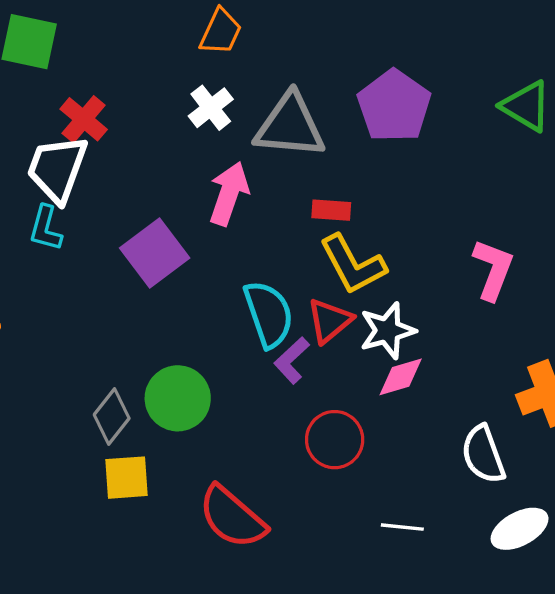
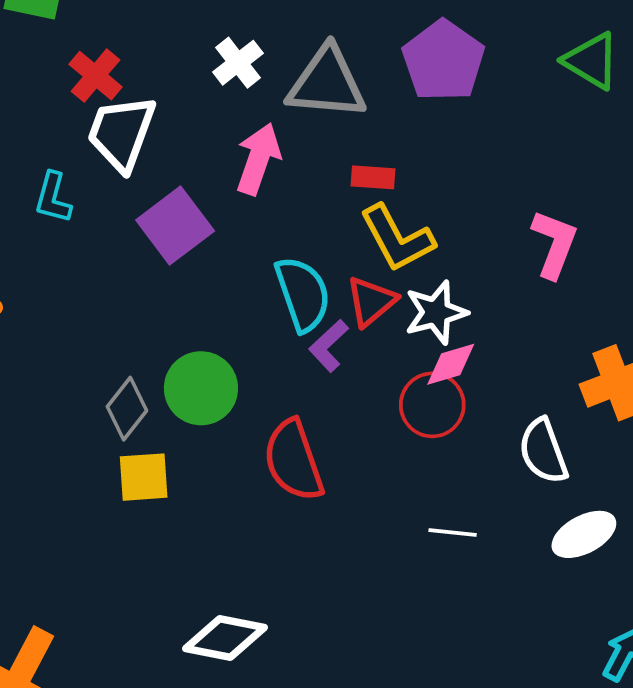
white trapezoid: (57, 169) -> (121, 133), moved
red circle: (335, 440) -> (432, 405), moved
red semicircle: (232, 517) -> (293, 460), moved, turned 30

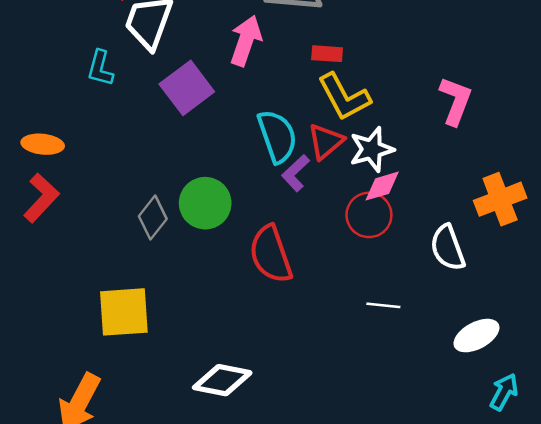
yellow square: (144, 477) -> (124, 312), moved, size x1.4
white ellipse: (584, 534) -> (476, 336), moved

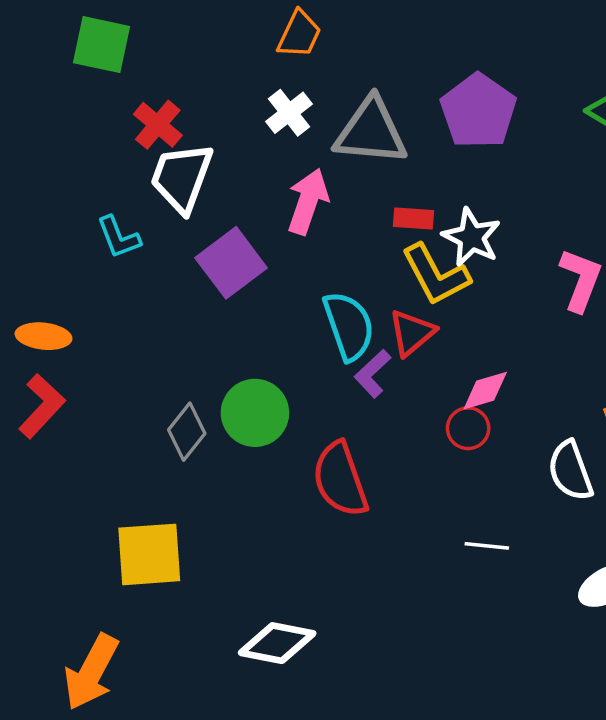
cyan L-shape: (100, 68) -> (119, 237), turned -36
white star: (372, 149) -> (471, 237), moved, turned -30
red circle: (369, 215) -> (468, 428), size x0.7

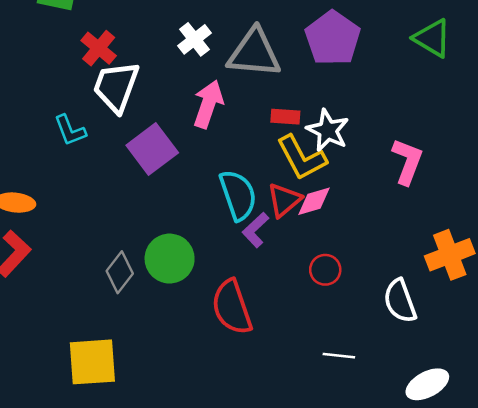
pink diamond: (485, 391) -> (314, 201), moved

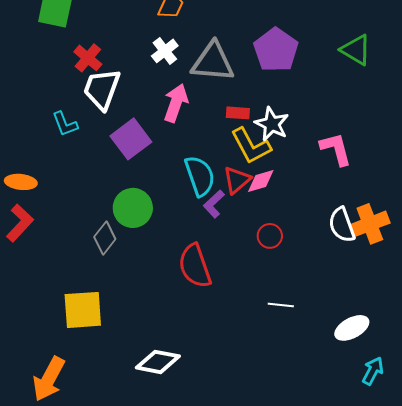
pink L-shape: (407, 161) -> (336, 149), turned -36
green circle: (170, 259) -> (133, 208), moved
white semicircle: (400, 301) -> (342, 225), moved

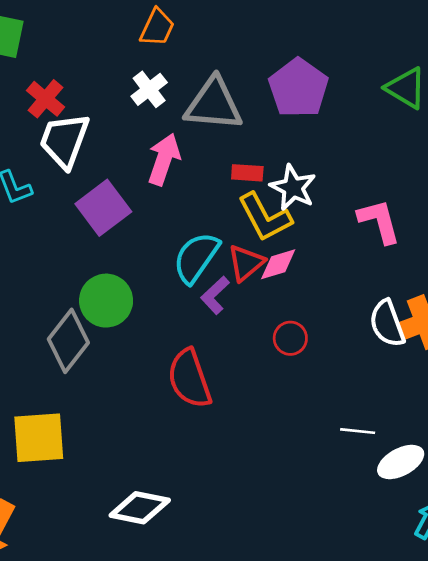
cyan semicircle: (200, 176) -> (196, 258), turned -126
gray diamond: (105, 238) -> (68, 341), size x1.4
white line: (281, 305) -> (358, 431), moved

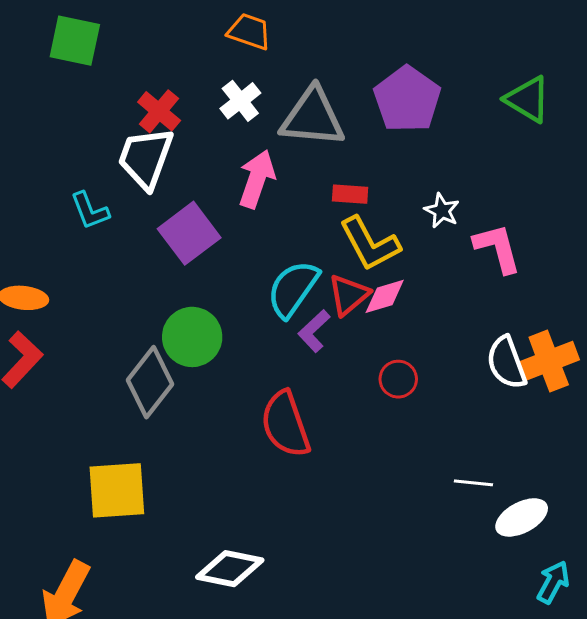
orange trapezoid: (157, 27) -> (249, 32), turned -96
red cross: (46, 99) -> (159, 111), moved
white star: (293, 188) -> (442, 211), moved, size x0.7

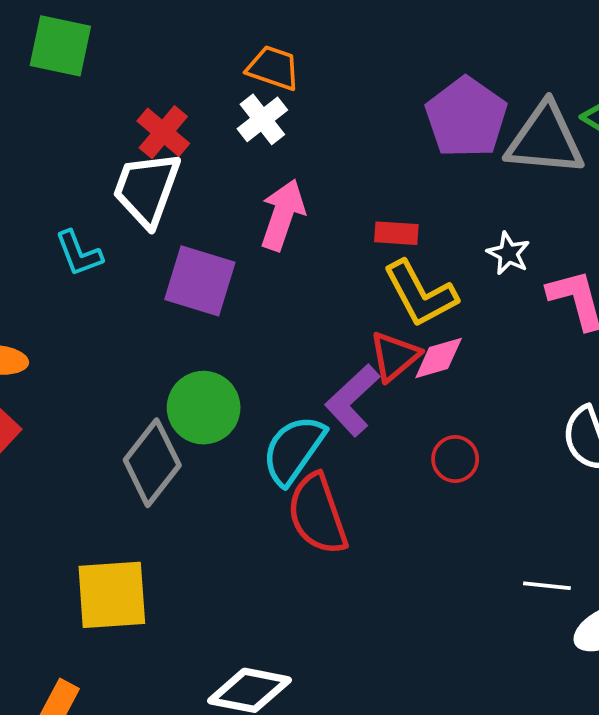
orange trapezoid: (249, 32) -> (273, 68), moved
gray triangle: (312, 117) -> (545, 140), moved
purple square: (189, 233) -> (200, 281), turned -36
cyan semicircle: (293, 289) -> (294, 450), moved
purple L-shape: (314, 331) -> (352, 400), size x1.4

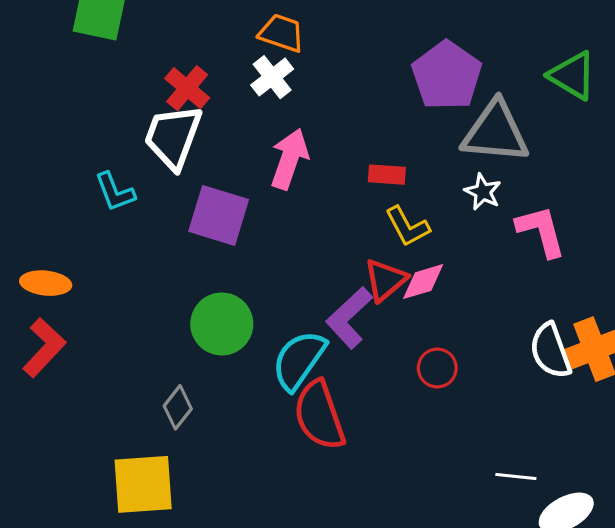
gray triangle: (545, 140) -> (495, 132), moved
yellow L-shape: (420, 294) -> (407, 226), size x0.7
gray diamond: (152, 463) -> (178, 407), moved, size x0.6

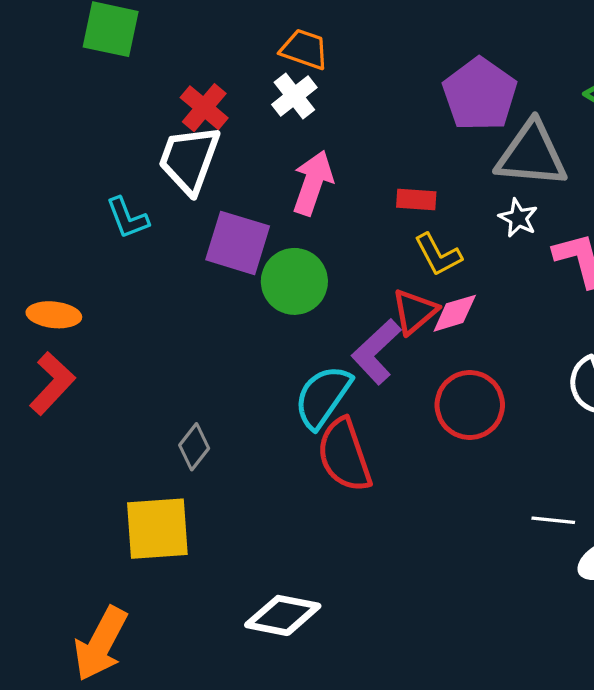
green circle: (222, 324) -> (294, 281), moved
red circle: (437, 368) -> (470, 405), size x1.6

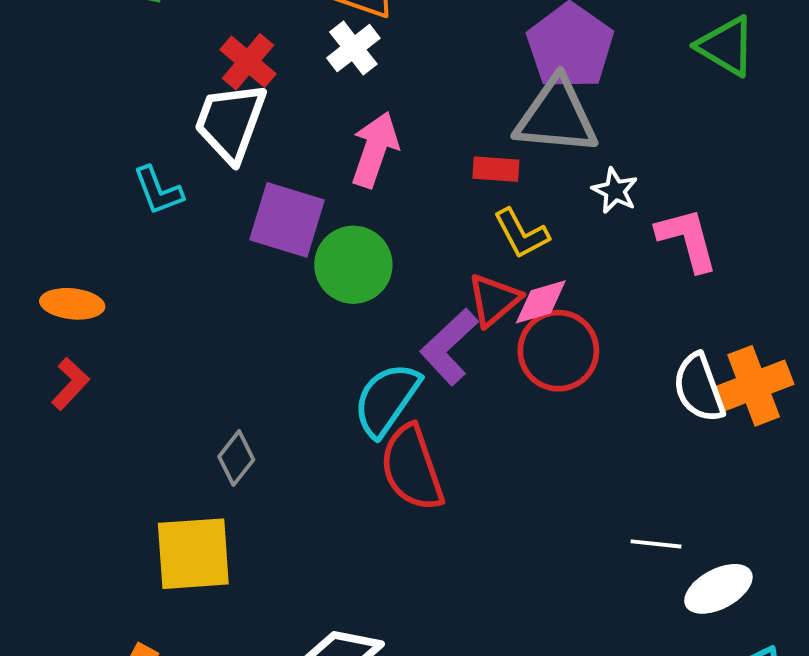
gray triangle: (532, 154) -> (556, 116), moved
red L-shape: (52, 383) -> (70, 384), size x0.7
red circle: (470, 405) -> (558, 351), moved

